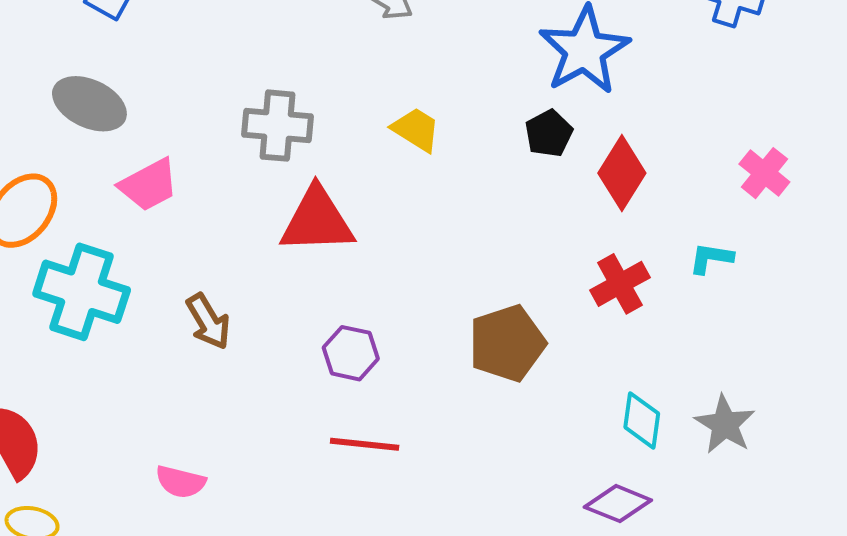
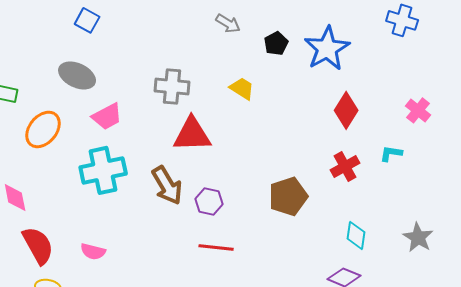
black pentagon: (549, 133) -> (276, 43), moved
cyan cross: (82, 292) -> (103, 170), moved, turned -30
brown arrow: (208, 321) -> (167, 185), moved, size x1.4
gray star: (725, 424) -> (418, 237), moved
pink semicircle: (181, 482) -> (93, 251), moved

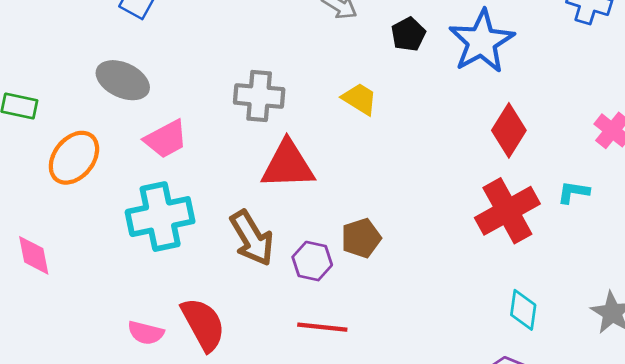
red cross: (345, 166) -> (507, 211), size x1.5
brown pentagon: (288, 196) -> (361, 238), moved, size x0.7
red semicircle: (38, 245) -> (203, 324), moved

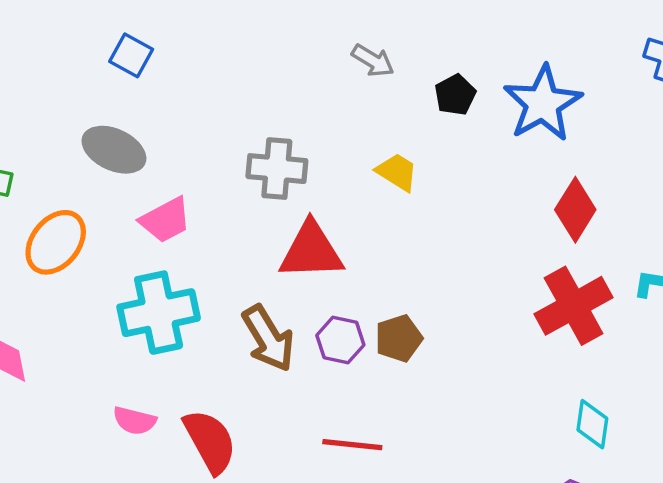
purple hexagon: (312, 261) -> (340, 340), moved
pink semicircle: (146, 333) -> (135, 421), moved

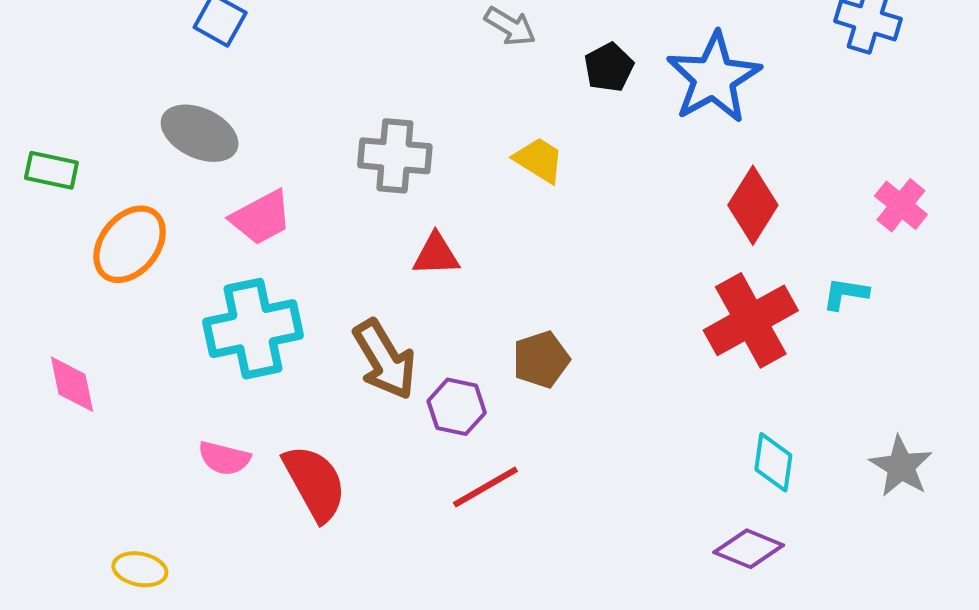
red triangle: (311, 251) -> (436, 255), size x0.6
purple hexagon: (340, 340) -> (457, 407), moved
red line: (352, 445) -> (485, 487), turned -36

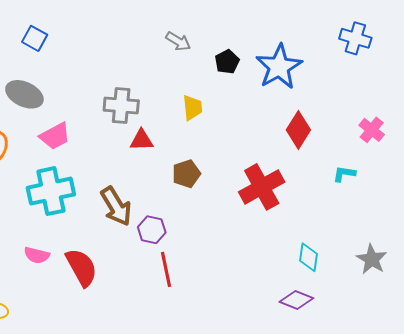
yellow trapezoid: (539, 160) -> (192, 108), turned 52
red triangle: (436, 255) -> (142, 140), moved
red cross: (751, 320) -> (262, 187), moved
brown pentagon: (541, 359) -> (186, 174), moved
red line: (485, 487) -> (166, 269), turned -72

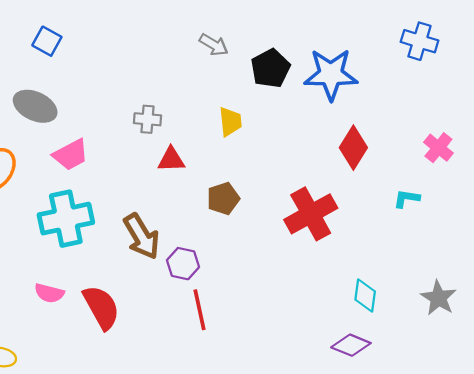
black pentagon: (227, 62) -> (270, 68), size x1.4
blue star: (279, 67) -> (331, 74), turned 30
gray cross: (121, 106) -> (147, 119), size x0.7

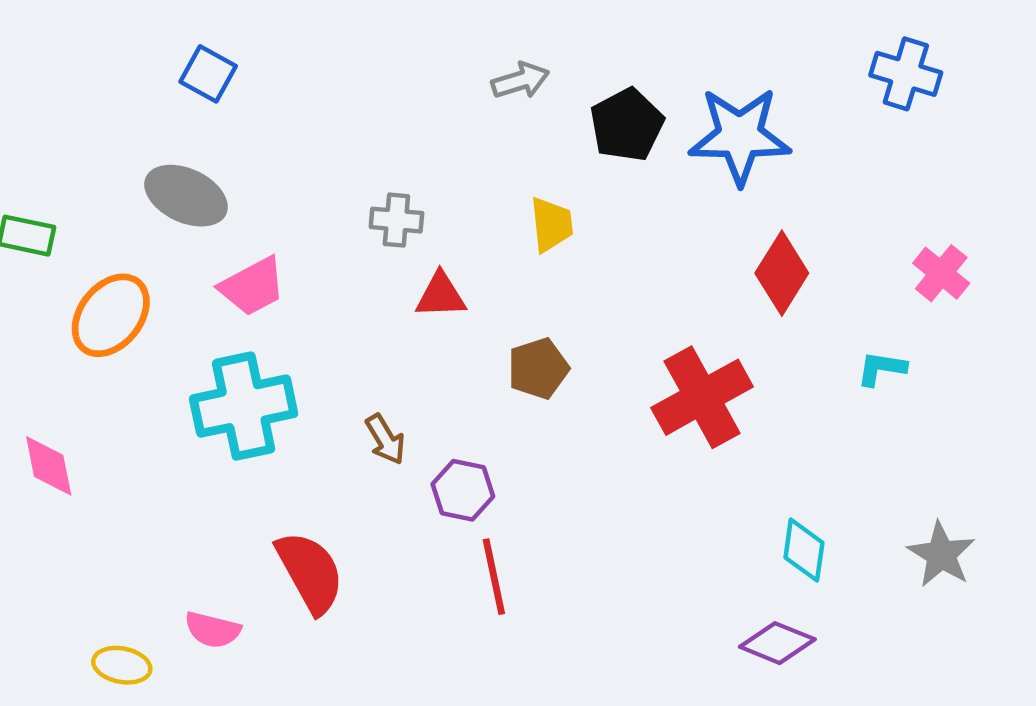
gray arrow: (214, 45) -> (520, 81), turned -48
brown arrow: (142, 236) -> (385, 439), size x0.6
pink semicircle: (49, 293) -> (213, 630), moved

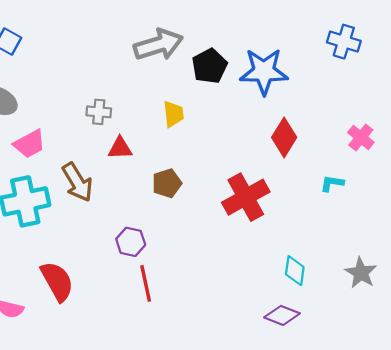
gray arrow: (520, 81) -> (158, 45), size x1.8
brown arrow: (385, 439) -> (77, 182), moved, size x1.6

